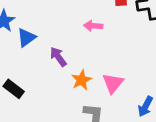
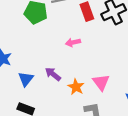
blue triangle: (26, 37) -> (26, 79), moved

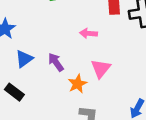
pink triangle: (101, 82) -> (101, 69), moved

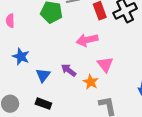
pink arrow: (88, 33) -> (87, 40), size x1.5

